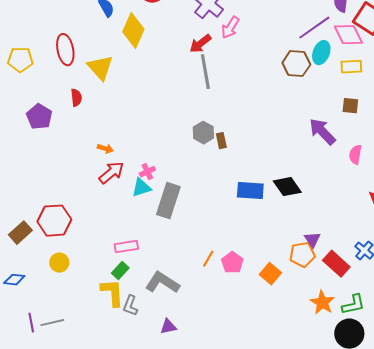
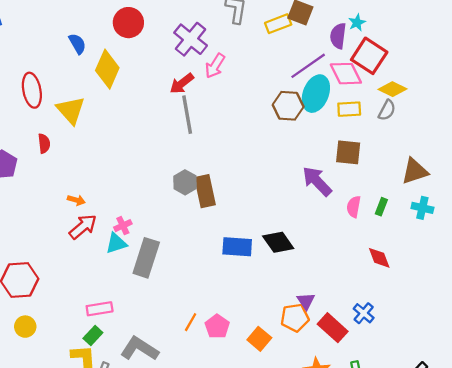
cyan ellipse: (321, 53) -> (316, 94), size x1.4
brown square: (350, 106) -> (348, 152), size x1.4
brown rectangle: (221, 141) -> (205, 191), size x1.8

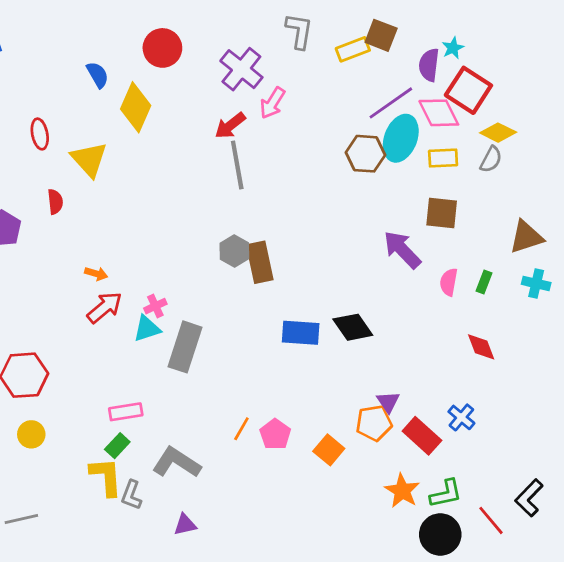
red ellipse: (32, 90) -> (40, 134), size x0.7

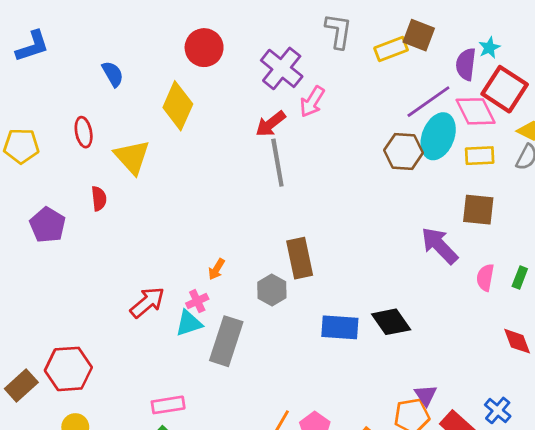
blue semicircle: (98, 75) -> (113, 74), moved
gray hexagon: (234, 251) -> (272, 290), moved
orange arrow: (96, 274) -> (217, 269), moved, turned 105

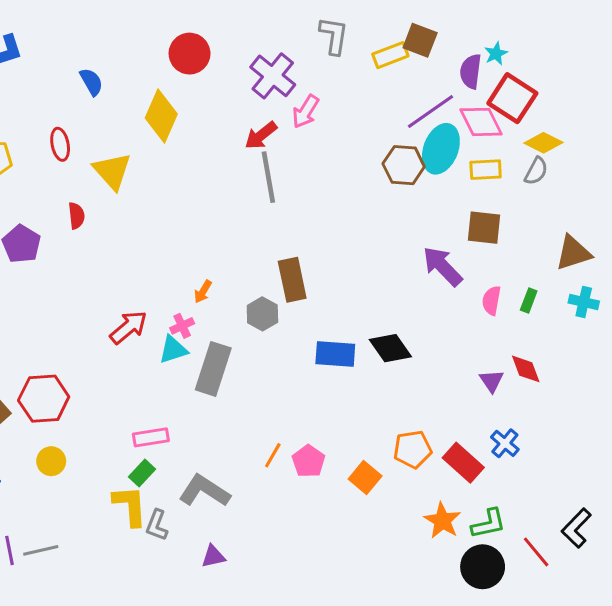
purple triangle: (426, 395) -> (491, 381), moved

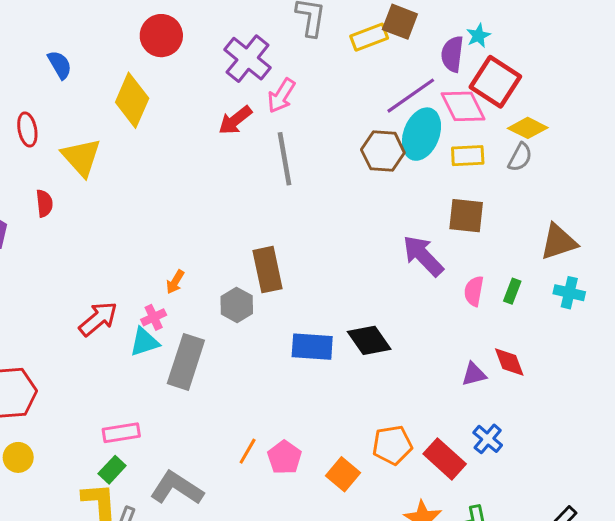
gray line: (268, 177) -> (284, 159), moved
purple triangle: (491, 381) -> (474, 374), turned 50

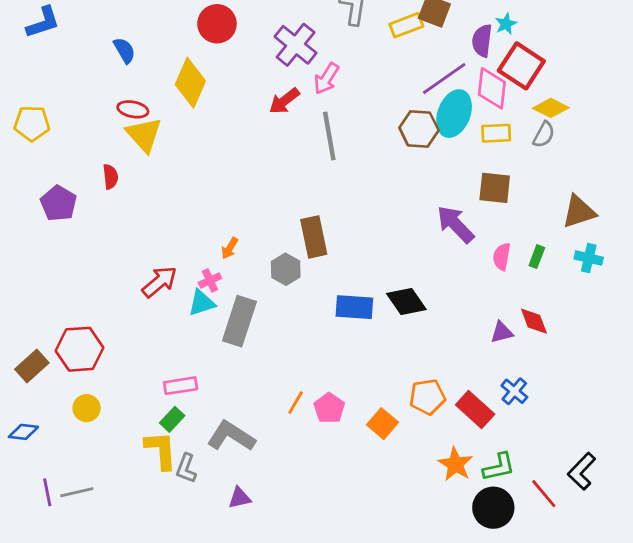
pink diamond: (463, 106) -> (492, 88), turned 33
red ellipse: (27, 129) -> (133, 109), moved, turned -68

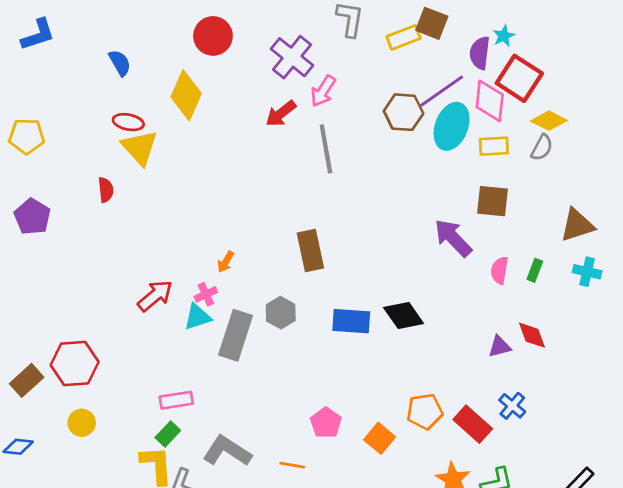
brown hexagon: (419, 129) -> (404, 112), moved
purple pentagon: (58, 203) -> (32, 217), moved
gray hexagon: (286, 269) -> (281, 313), moved
orange line: (296, 402) -> (292, 465), moved, turned 70

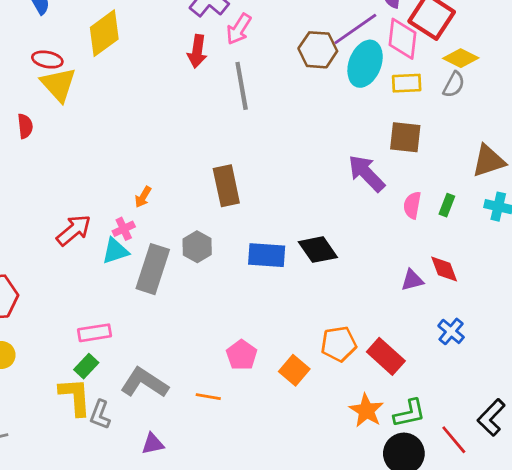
yellow diamond: (186, 95) -> (104, 33), turned 30
red arrow: (281, 114) -> (197, 51), turned -44
blue cross: (512, 406) -> (451, 331), moved

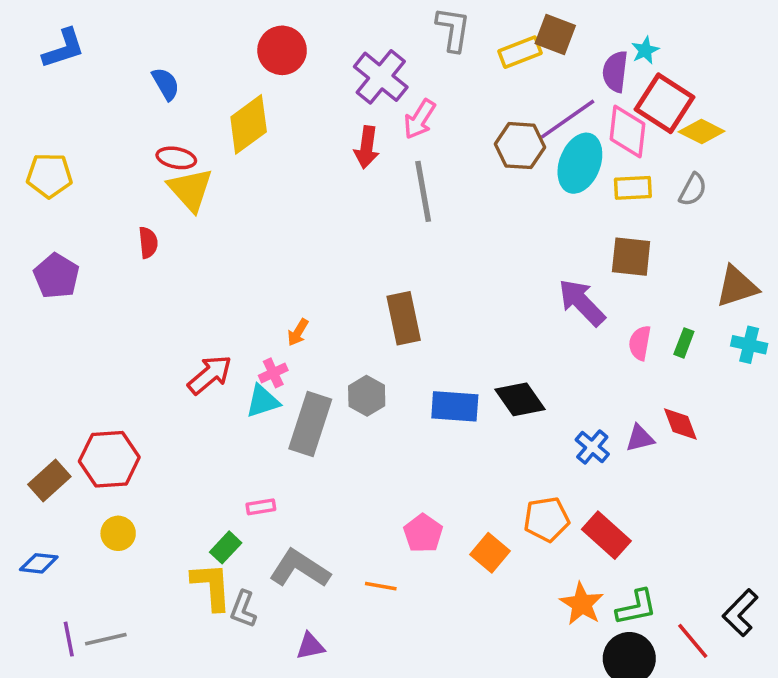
yellow diamond: (461, 58) -> (702, 131), moved
blue cross: (451, 331) -> (592, 447), moved
pink rectangle: (95, 333) -> (261, 507), moved, size x0.7

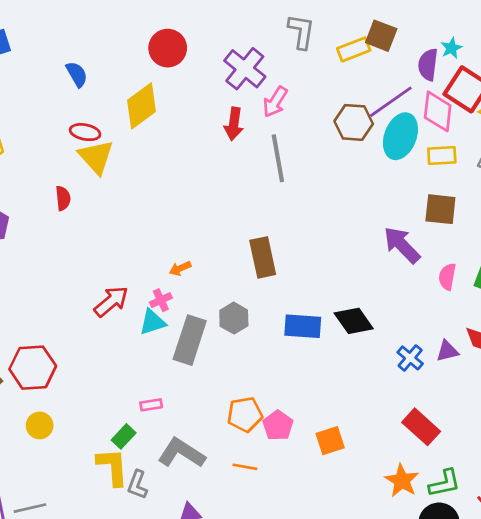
orange arrow: (298, 332) -> (180, 268), turned 35
orange pentagon: (546, 519) -> (245, 414), moved
orange square: (490, 553) -> (330, 441), turned 32

